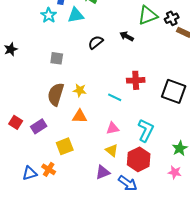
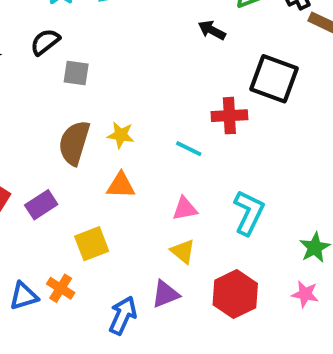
black semicircle: (96, 42) -> (45, 42), moved
black square: (174, 91) -> (274, 79), moved
red hexagon: (139, 159) -> (235, 294), moved
blue arrow: (128, 183) -> (123, 315), moved, turned -102

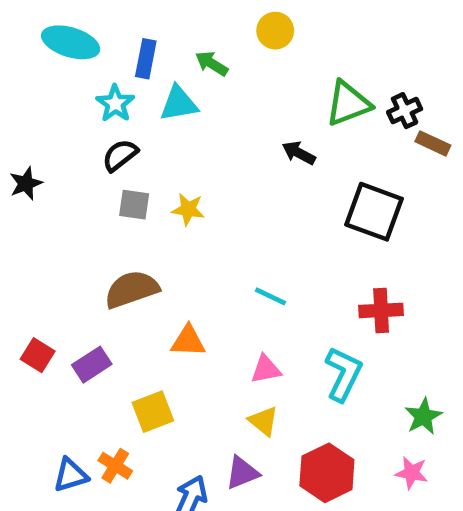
black semicircle: (45, 42) -> (120, 155), moved
red cross: (229, 116) -> (381, 310), moved
yellow star: (121, 135) -> (188, 209), moved
brown semicircle: (74, 143) -> (132, 289), turned 54

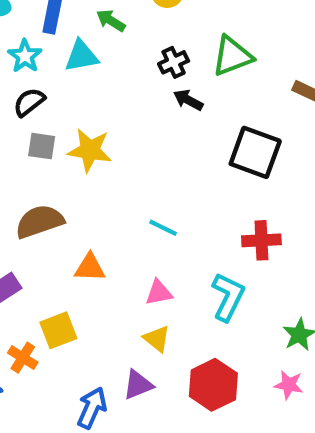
black cross: (405, 111) -> (174, 62), moved
yellow star: (188, 209) -> (90, 150), size x1.5
orange cross: (115, 466) -> (23, 358), moved

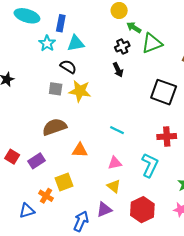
green arrow: (111, 20) -> (134, 27), moved
black arrow: (188, 100) -> (118, 70), moved, turned -144
black semicircle: (29, 102) -> (68, 67), moved, turned 70

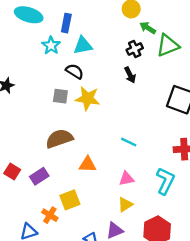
yellow triangle: (114, 186) -> (125, 205), turned 48

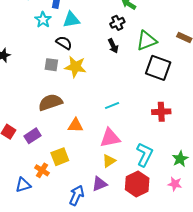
green triangle: (168, 45) -> (147, 41), moved
cyan line: (129, 142) -> (112, 105), turned -48
pink triangle: (126, 179) -> (110, 138), size x1.5
cyan L-shape: (165, 181) -> (145, 155), moved

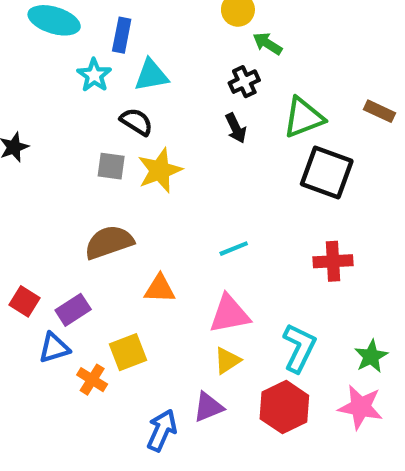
yellow star: (75, 67) -> (160, 170), turned -30
pink star: (175, 184) -> (360, 407), size x1.5
blue triangle: (23, 185) -> (54, 348), moved

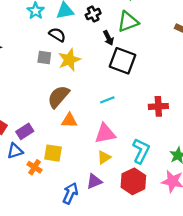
black cross: (244, 82) -> (93, 14), moved
green triangle: (303, 118) -> (128, 22), moved
black square: (327, 172) -> (123, 61), moved
brown semicircle: (109, 242) -> (58, 97), moved, turned -30
yellow square: (128, 352) -> (53, 153), turned 30

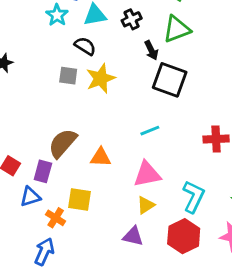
brown semicircle: (58, 97) -> (63, 143), moved
purple rectangle: (25, 131) -> (43, 171), turned -42
purple triangle: (94, 181) -> (133, 236), turned 35
blue arrow: (70, 193) -> (44, 252), moved

